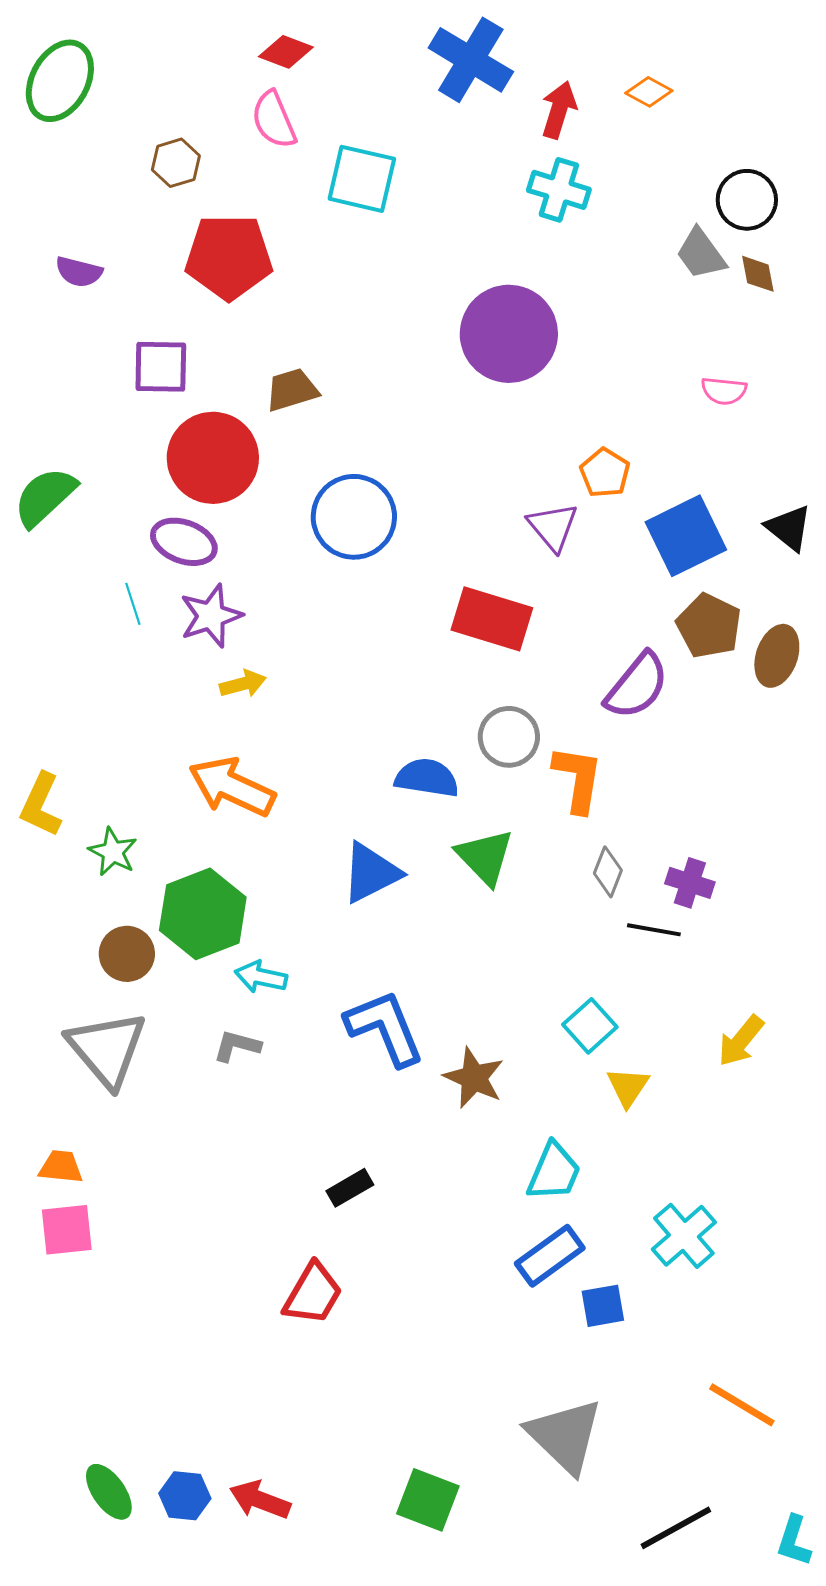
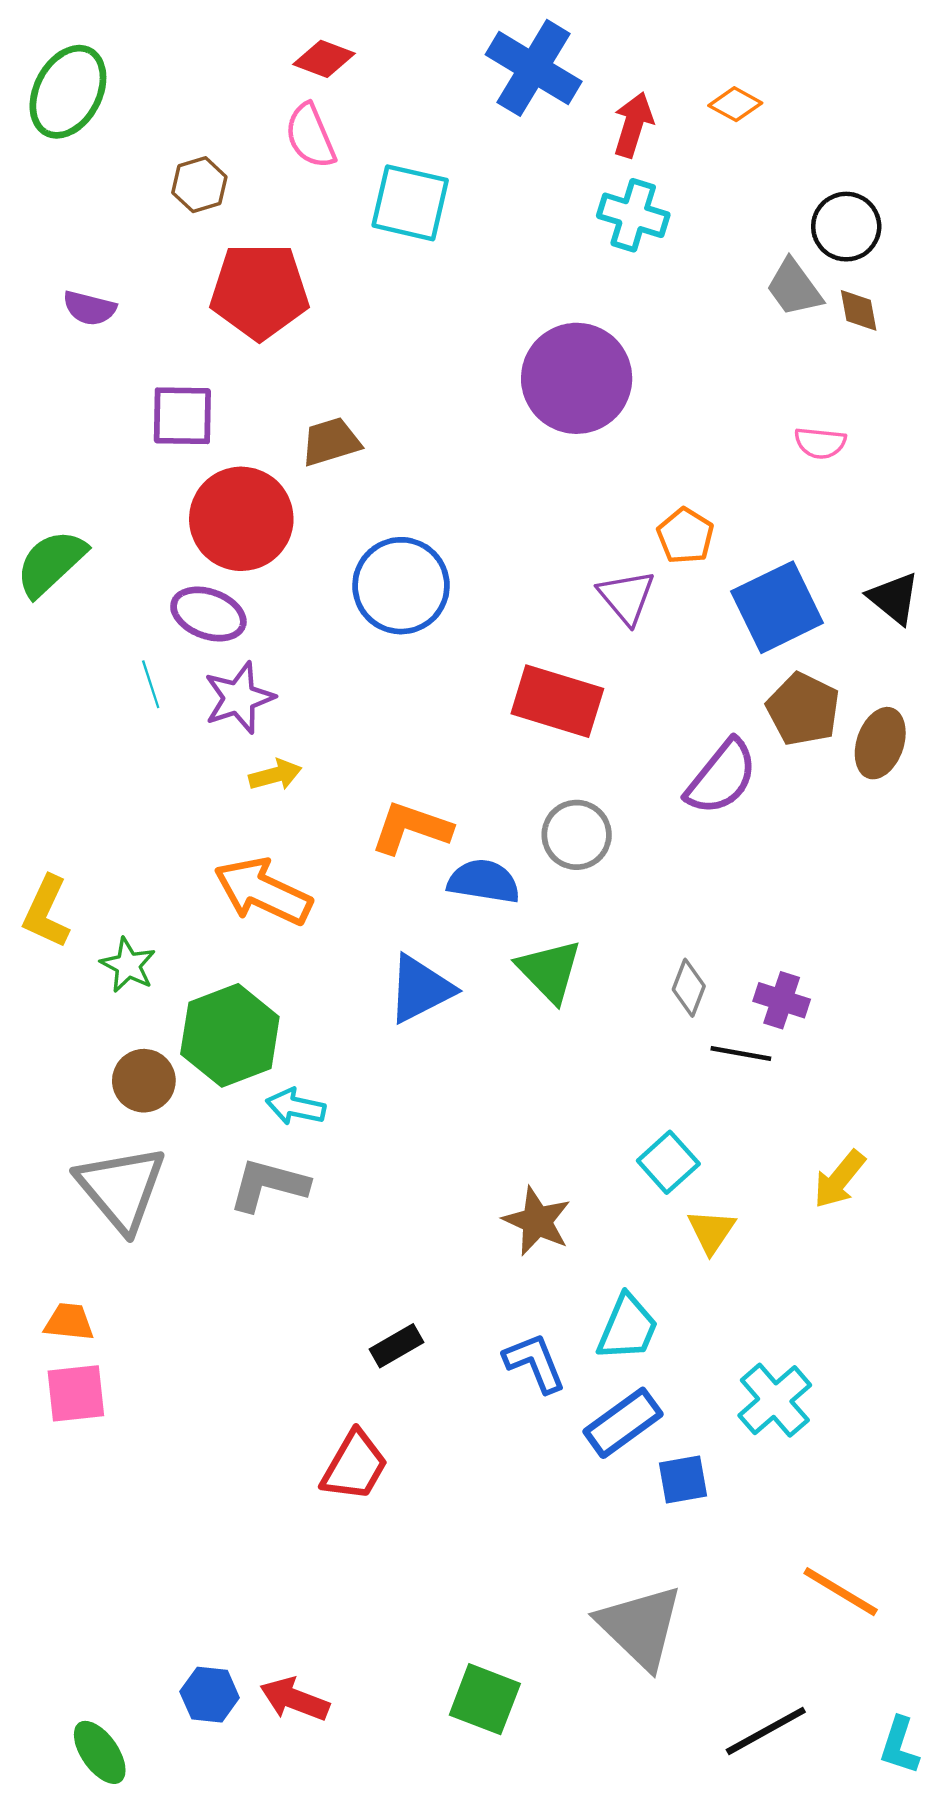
orange L-shape: (578, 779) -> (411, 828), moved, turned -80
blue L-shape: (385, 1028) -> (535, 1363), moved, size x0.7
gray L-shape: (237, 1046) -> (268, 1185), size x1.5
green ellipse: (109, 1492) -> (100, 1752), moved

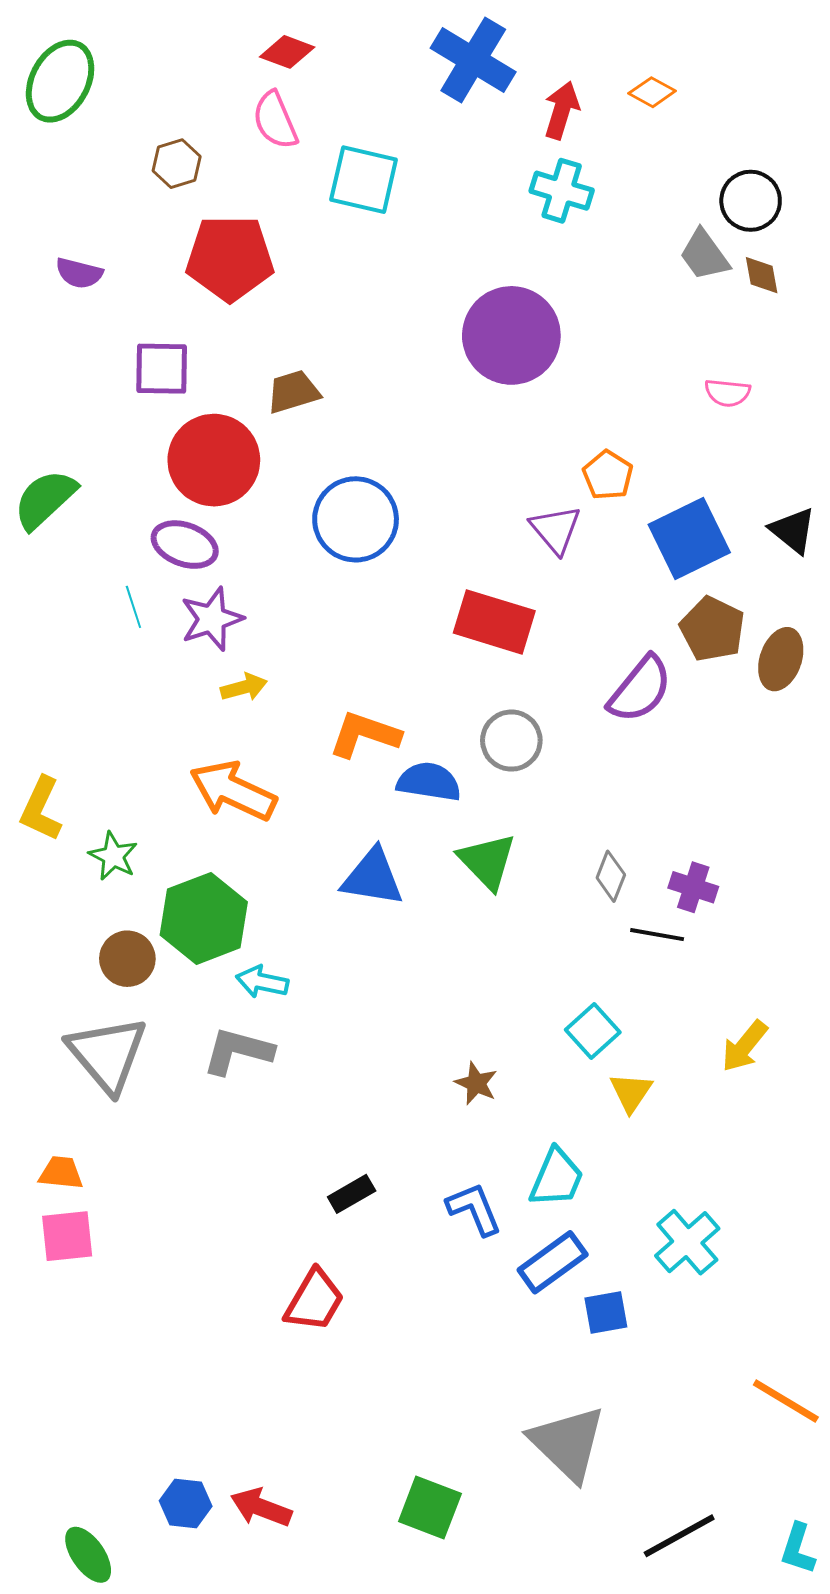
blue triangle: (420, 989) -> (373, 877), turned 36
brown star: (537, 1221) -> (476, 1083), size x0.7
orange line: (841, 1592) -> (786, 1401), moved

